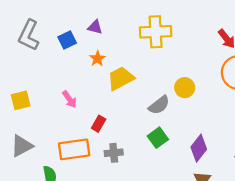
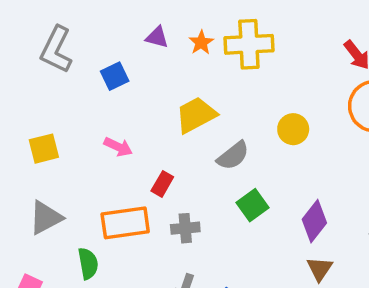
blue square: (67, 40) -> (115, 76), moved
orange star: (97, 59) -> (201, 43), moved
pink arrow: (69, 99) -> (118, 147), turned -30
gray semicircle: (159, 105) -> (233, 156), moved

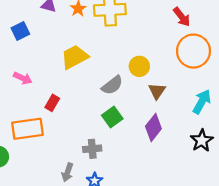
gray semicircle: (233, 156) -> (112, 85), moved
gray cross: (185, 228) -> (92, 149), moved
brown triangle: (320, 269) -> (157, 91), moved

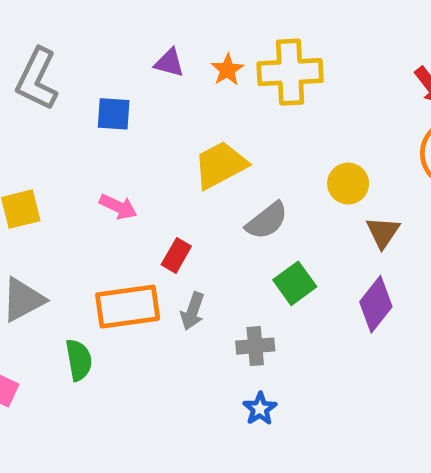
blue square: (20, 31) -> (114, 114), turned 30
gray semicircle: (112, 85) -> (267, 221), moved
gray arrow: (67, 172) -> (193, 311), moved

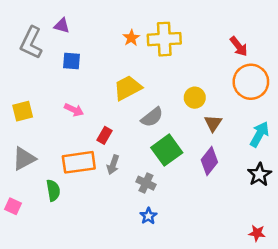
purple triangle: (169, 63) -> (62, 26), moved
green square: (295, 283) -> (167, 150), size x1.4
gray cross: (255, 346) -> (146, 183), turned 30

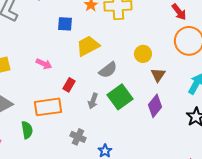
blue square: (72, 61) -> (65, 24), moved
gray arrow: (113, 165) -> (93, 101), moved
gray cross: (146, 183) -> (78, 137), moved

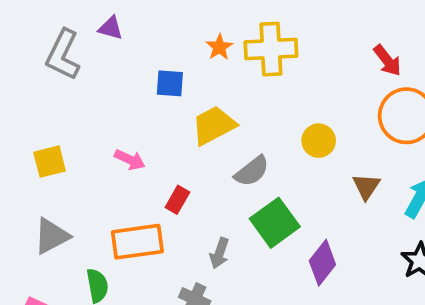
brown triangle: (158, 75) -> (366, 186), moved
gray arrow: (93, 101) -> (219, 253), moved
purple diamond: (155, 106) -> (322, 263), moved

